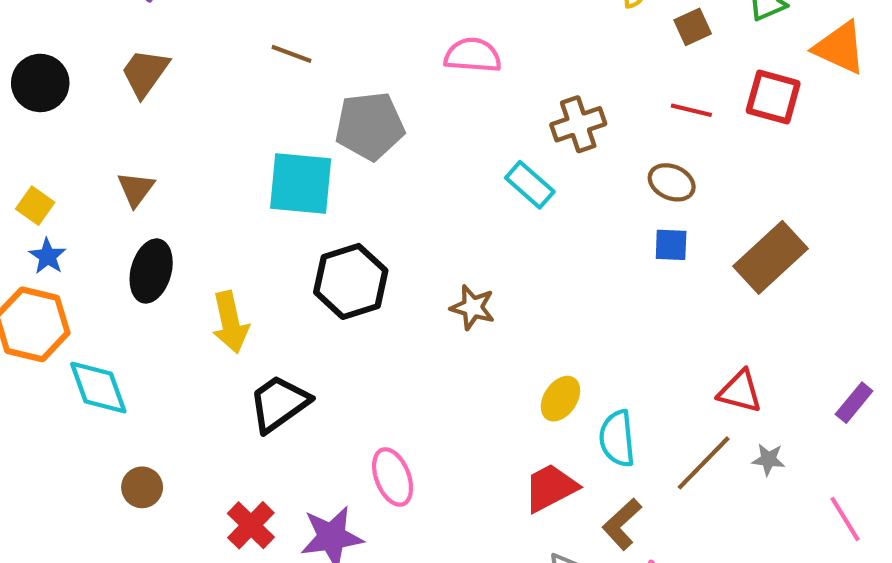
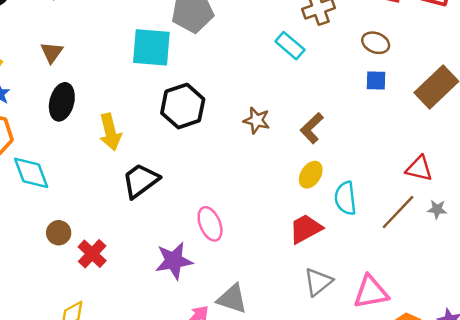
brown L-shape: (622, 524) -> (312, 128), moved
red cross: (251, 525) -> (92, 254), moved

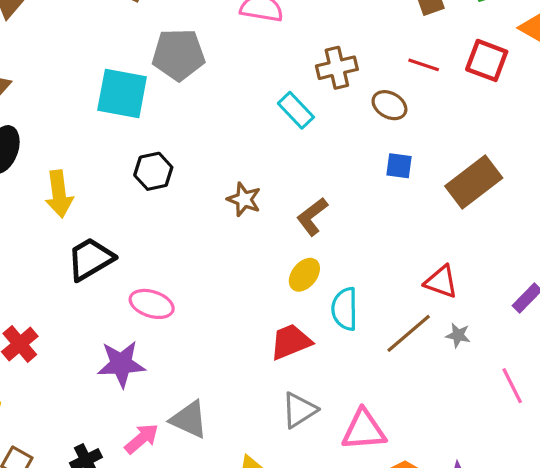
brown ellipse: (376, 43) -> (389, 105), moved
black hexagon: (183, 106) -> (153, 171), size x0.7
pink ellipse: (210, 224) -> (152, 304), moved, turned -56

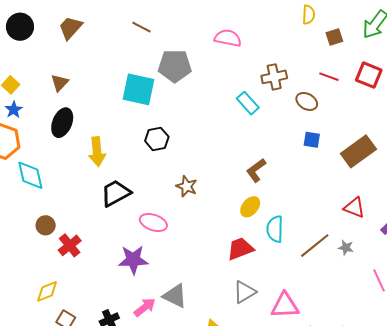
brown star: (244, 199) -> (187, 186), moved
red triangle: (441, 282) -> (354, 207), moved

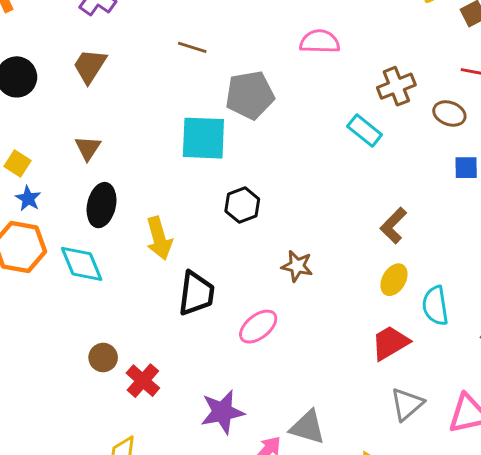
cyan diamond: (30, 175) -> (82, 264), moved
black trapezoid: (116, 193) -> (196, 293), turned 136
pink ellipse: (153, 223) -> (258, 327), turned -48
purple star: (133, 260) -> (222, 412), moved

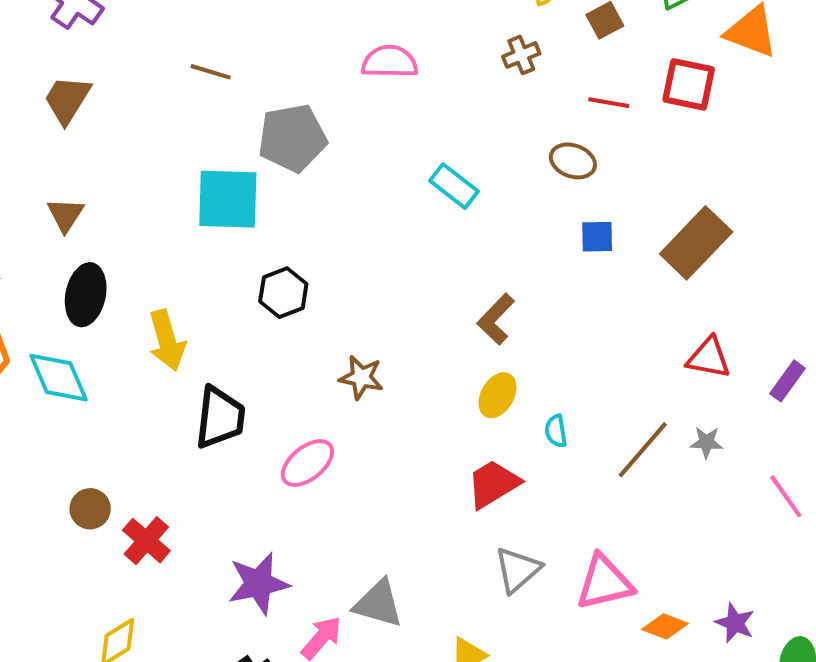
brown cross: (396, 86) -> (521, 55), moved, size x0.7
cyan semicircle: (435, 306) -> (556, 431), size x0.6

